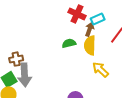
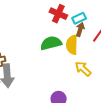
brown arrow: (89, 29) -> (80, 29), moved
green semicircle: (69, 43) -> (51, 43), size x1.5

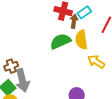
brown arrow: (80, 29) -> (74, 21), moved

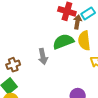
gray arrow: (22, 80) -> (43, 56), moved, size x0.7

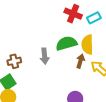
brown arrow: (77, 22) -> (80, 61), moved

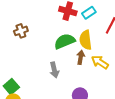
gray arrow: (45, 56) -> (54, 70), moved
brown cross: (14, 61) -> (21, 31), moved

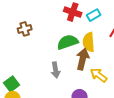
brown arrow: (81, 57) -> (83, 59), size x1.5
yellow arrow: (100, 62) -> (99, 75), moved

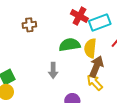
cyan rectangle: (94, 15) -> (100, 22), size x1.5
brown arrow: (83, 59) -> (96, 67), moved

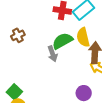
gray arrow: (53, 70) -> (53, 54), moved

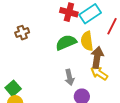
gray arrow: (53, 54) -> (69, 77), moved

